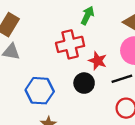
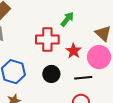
red star: (98, 61) -> (73, 51), moved

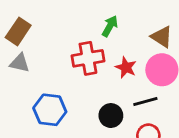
black circle: (51, 74) -> (111, 116), moved

